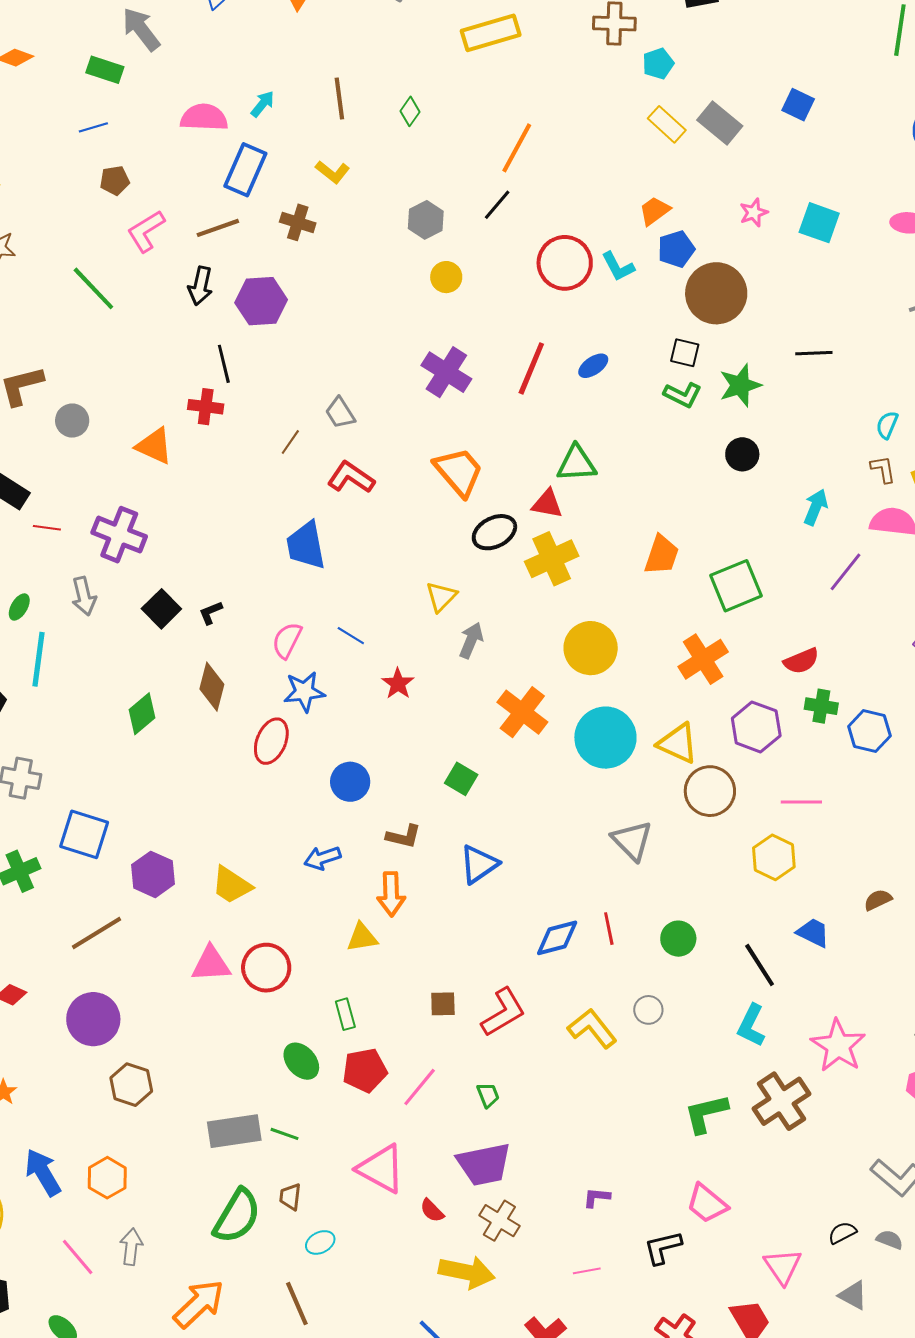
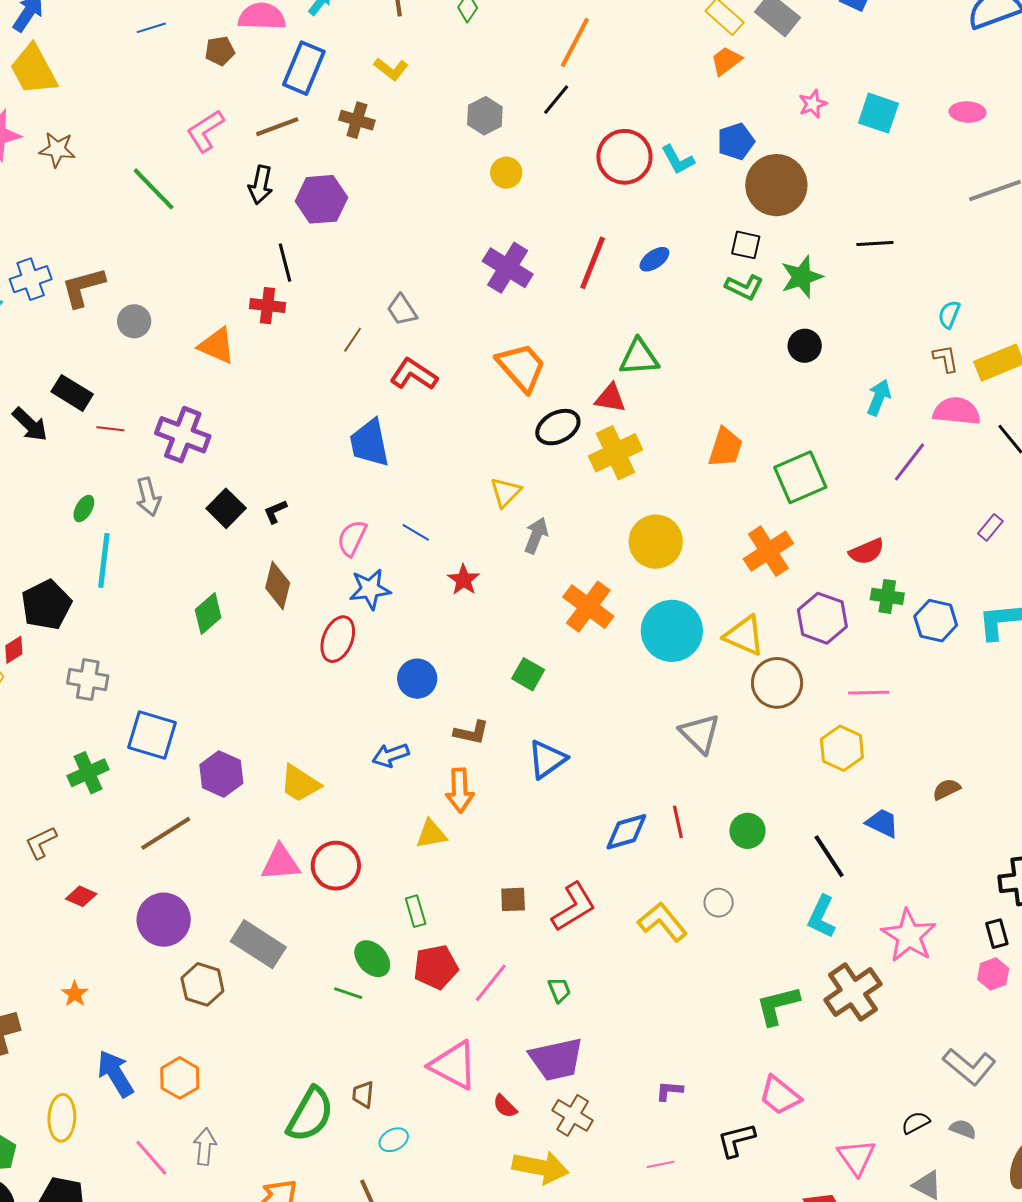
brown pentagon: (115, 180) -> (220, 51), moved
orange trapezoid: (655, 211) -> (726, 61), moved
gray rectangle: (234, 1131) -> (258, 944), moved, turned 42
green line: (284, 1134) -> (348, 993), moved

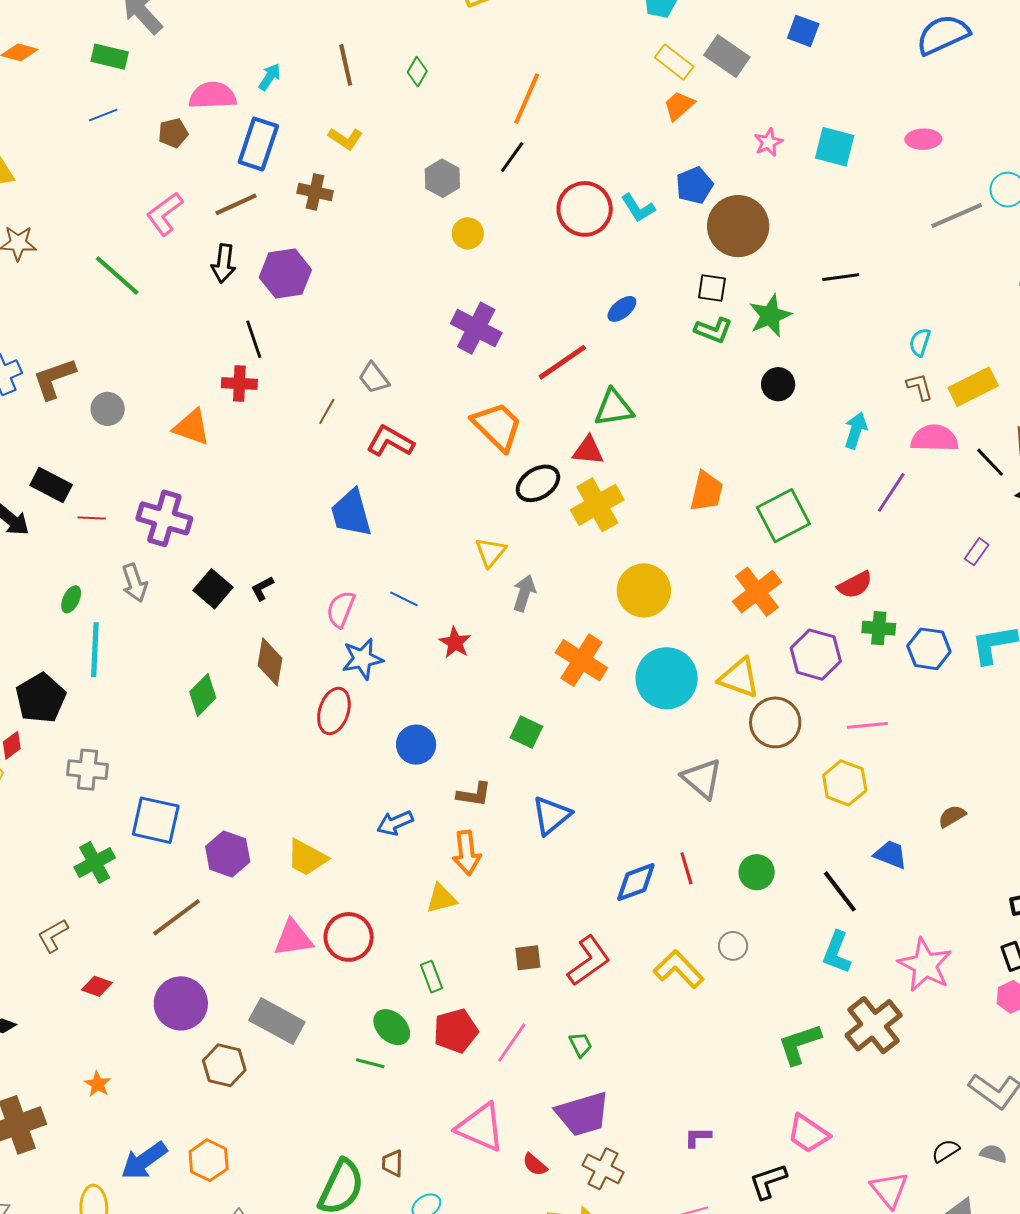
red line: (593, 263) -> (562, 362), moved, turned 38
blue arrow: (115, 1074) -> (144, 1161), turned -90

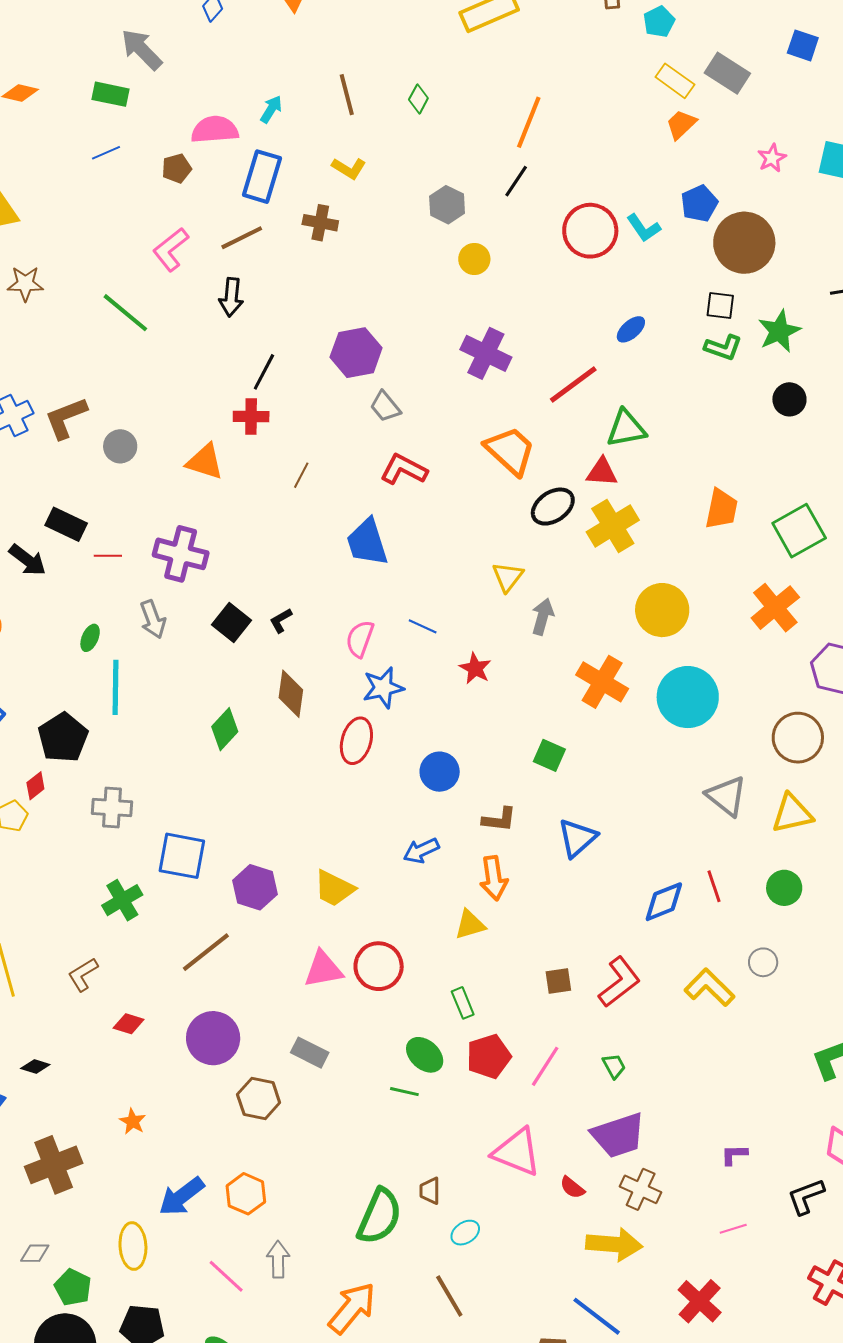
purple hexagon: (285, 274) -> (356, 353), moved
black line: (254, 339) -> (264, 372), turned 48
brown line: (327, 411) -> (301, 475), moved
yellow triangle: (739, 678) -> (792, 814), moved, turned -30
gray rectangle: (277, 1021) -> (310, 1053), size x0.7

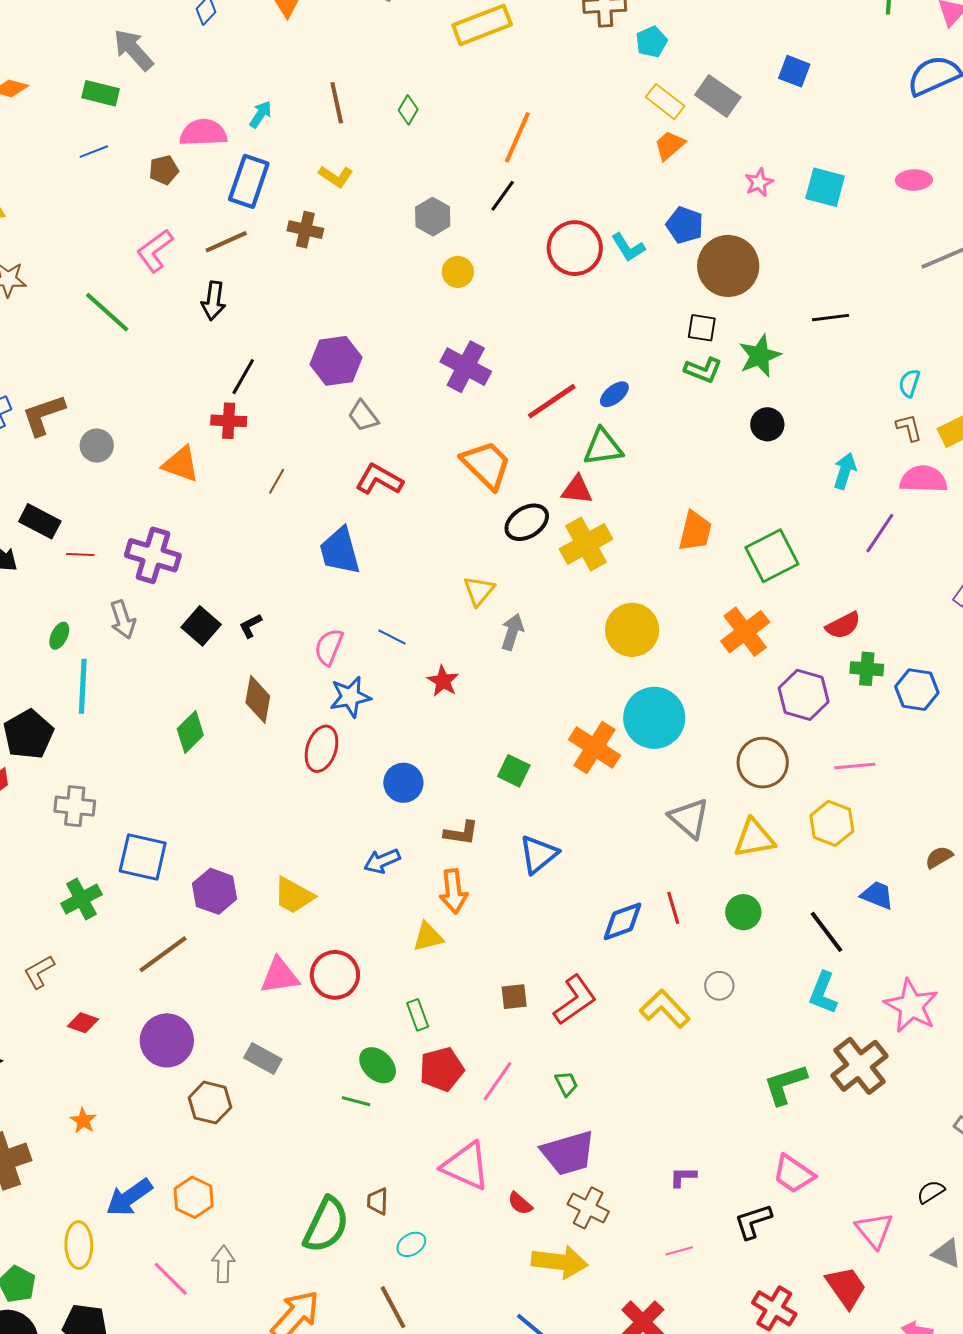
blue pentagon: (699, 204) -> (685, 225), turned -30
blue ellipse: (631, 329) -> (614, 394), moved
orange cross: (602, 682) -> (594, 748), moved

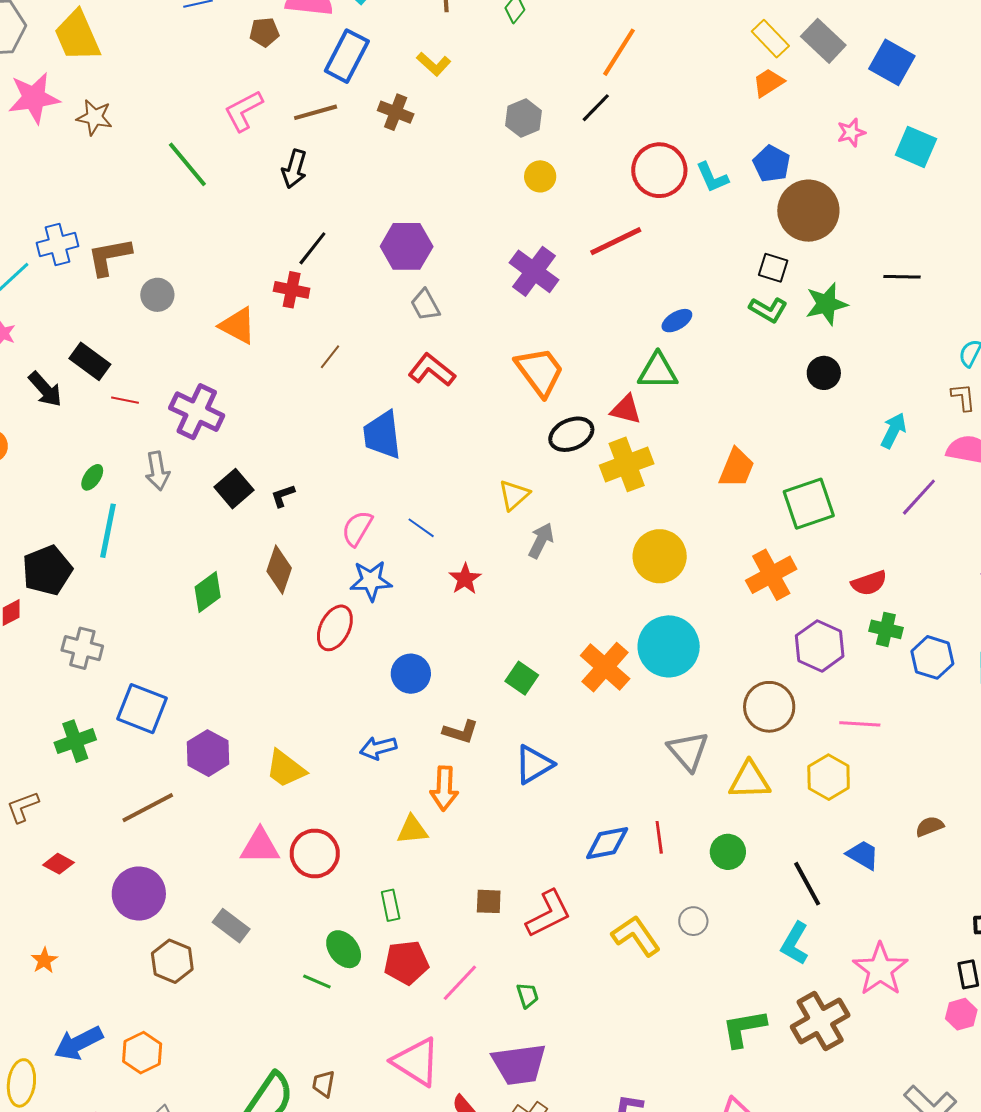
blue square: (794, 71) -> (892, 62), moved, size x1.4
red line: (552, 401) -> (616, 241), moved

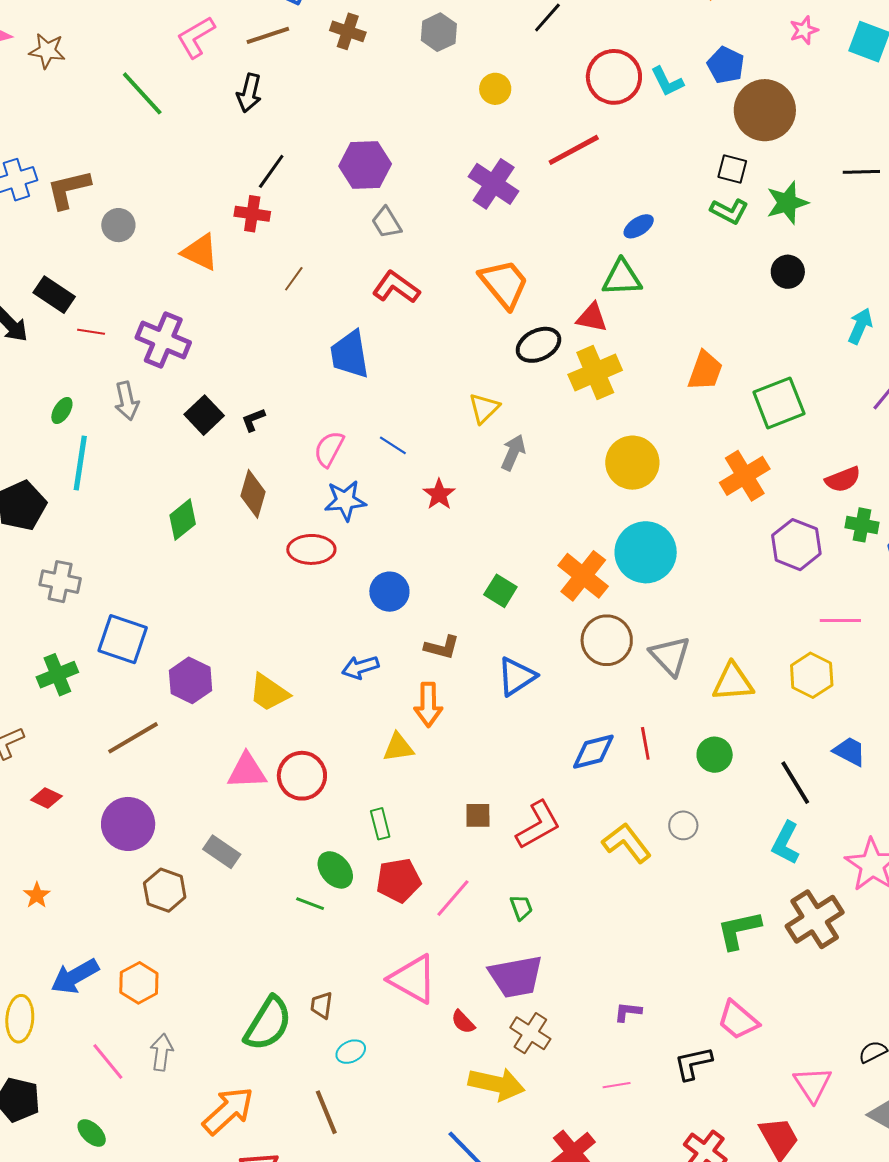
gray hexagon: (523, 118) -> (439, 32), moved
red ellipse: (335, 628) -> (311, 549), turned 66
brown circle: (769, 707) -> (607, 640), moved

